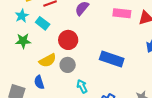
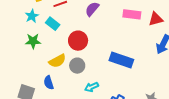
cyan arrow: (82, 86) -> (91, 87), turned -88

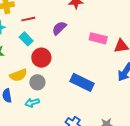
cyan rectangle: (53, 24) -> (26, 39), moved
cyan arrow: (91, 87) -> (32, 103), moved

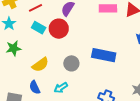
red circle: (41, 58) -> (59, 29), moved
gray circle: (37, 82) -> (71, 63), moved

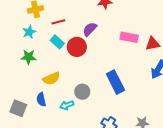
blue rectangle: (104, 55) -> (115, 82), turned 40
gray circle: (71, 63) -> (82, 92), moved

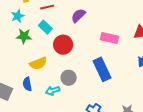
pink rectangle: (129, 37) -> (109, 38), moved
red circle: (77, 47) -> (63, 45), moved
green star: (29, 57) -> (24, 36), moved

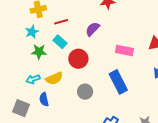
cyan arrow: (53, 91) -> (33, 79), moved

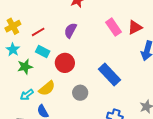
pink rectangle: (124, 50) -> (113, 27), moved, turned 60

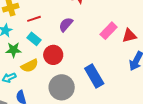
pink rectangle: (113, 27) -> (109, 31), turned 66
yellow semicircle: (47, 88) -> (30, 66), moved
gray circle: (80, 93) -> (62, 87), size x1.6

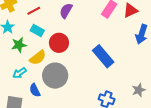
gray circle: (62, 87) -> (55, 76), moved

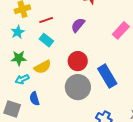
red circle: (59, 43) -> (78, 61), moved
green star: (19, 45) -> (19, 58), moved
gray circle: (55, 76) -> (78, 87), moved

